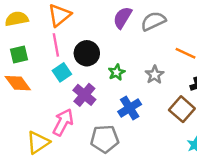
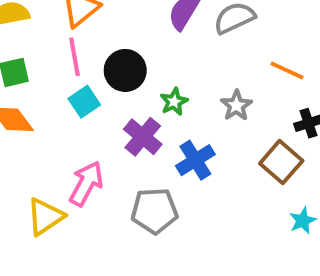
purple cross: (84, 95) -> (143, 137), moved

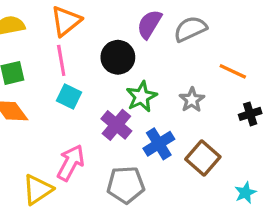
black circle: (125, 70) -> (118, 57), moved
cyan square: (84, 102) -> (69, 97), turned -30
green star: (174, 102) -> (141, 97), size x1.4
brown square: (281, 162) -> (203, 158), moved

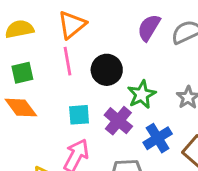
black circle: (118, 57) -> (107, 70), moved
cyan square: (69, 97) -> (79, 115), moved, turned -30

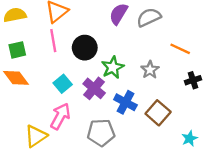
cyan square: (79, 115) -> (63, 84), turned -36
blue cross: (158, 138) -> (125, 102), turned -30

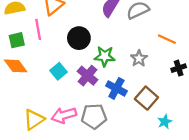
pink line: (53, 41) -> (38, 29), moved
green star: (113, 67) -> (105, 56), turned 30
pink arrow: (60, 116) -> (64, 115), moved, turned -135
cyan star: (190, 138) -> (165, 122), moved

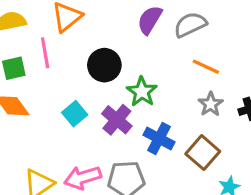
orange line: (167, 39) -> (206, 67), moved
green star: (105, 56) -> (142, 92), turned 30
gray star: (139, 58) -> (211, 104), moved

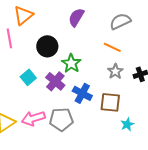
gray semicircle: (190, 25) -> (120, 21), moved
brown square: (203, 153) -> (110, 102), turned -35

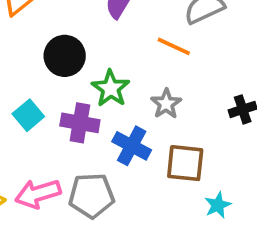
orange line: (112, 47) -> (174, 46), moved
gray star: (115, 71) -> (166, 104), moved
purple cross: (55, 81) -> (80, 123), turned -30

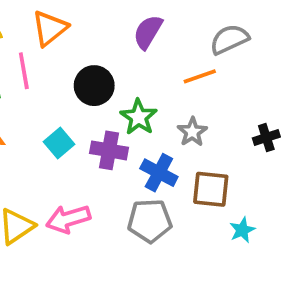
orange line: (174, 46) -> (200, 76), turned -44
gray pentagon: (91, 196) -> (150, 221), moved

